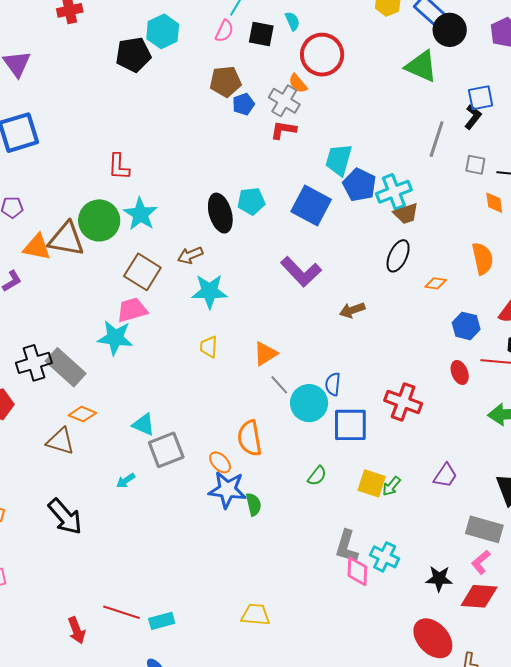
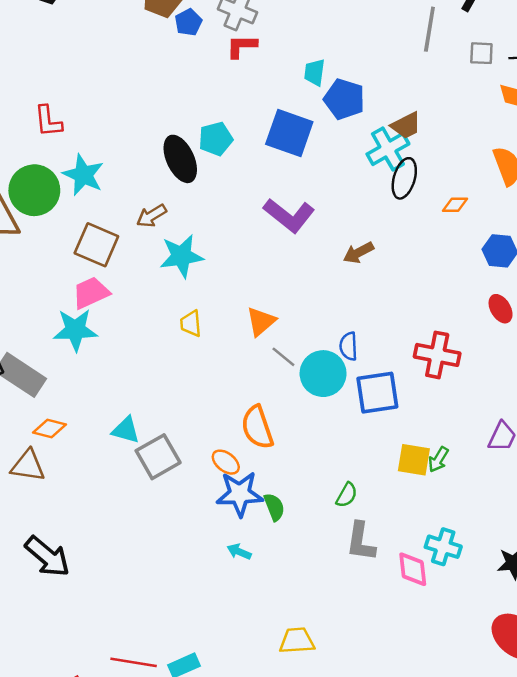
cyan trapezoid: (339, 160) -> (314, 72), size x0.7
cyan cross: (394, 192) -> (388, 149), moved
green semicircle: (317, 476) -> (347, 495), moved
cyan arrow: (126, 481) -> (239, 552), moved, turned 66
gray L-shape: (347, 547) -> (361, 542), moved

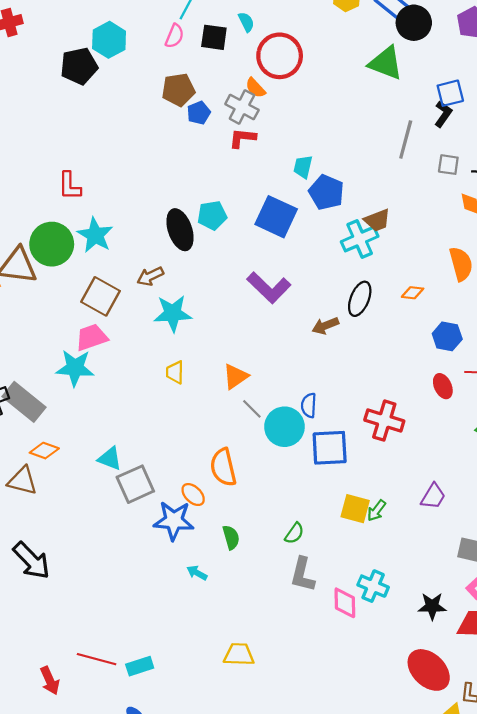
black ellipse: (404, 178) -> (360, 299), moved
blue star: (240, 494) -> (174, 521), moved

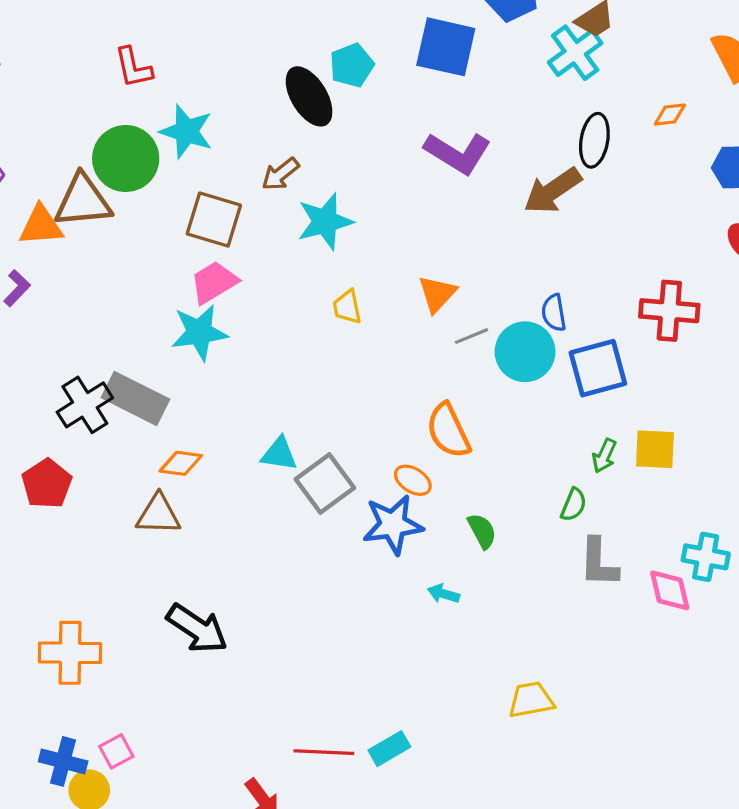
brown arrow: (325, 326) -> (553, 191), size x1.5
gray line: (252, 409) -> (472, 336), turned -55
green arrow: (376, 511) -> (604, 456), moved

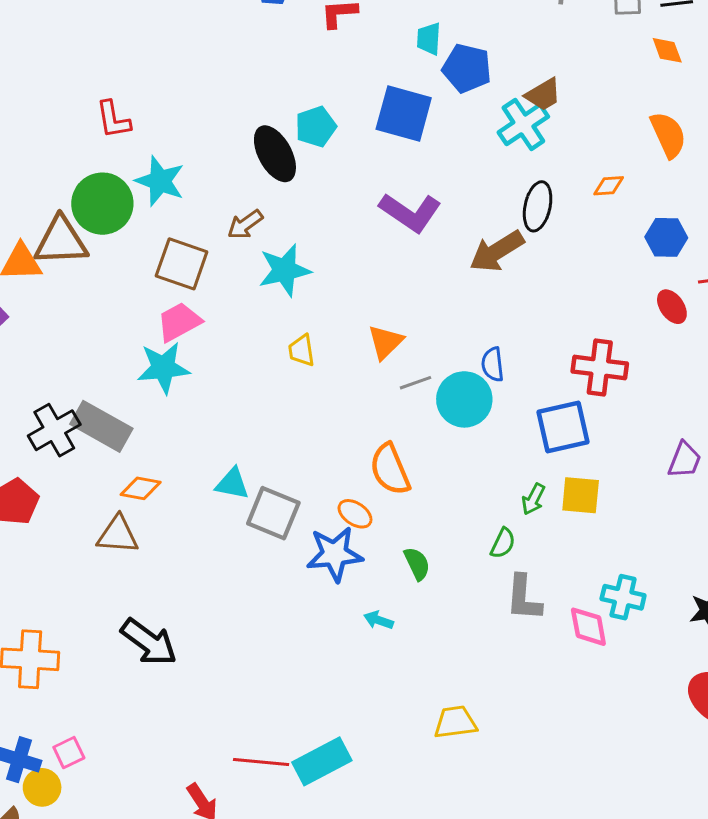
blue square: (598, 368) -> (563, 427), moved
gray square: (325, 483) -> (273, 513), turned -34
cyan rectangle: (389, 749) -> (322, 761), size x1.5

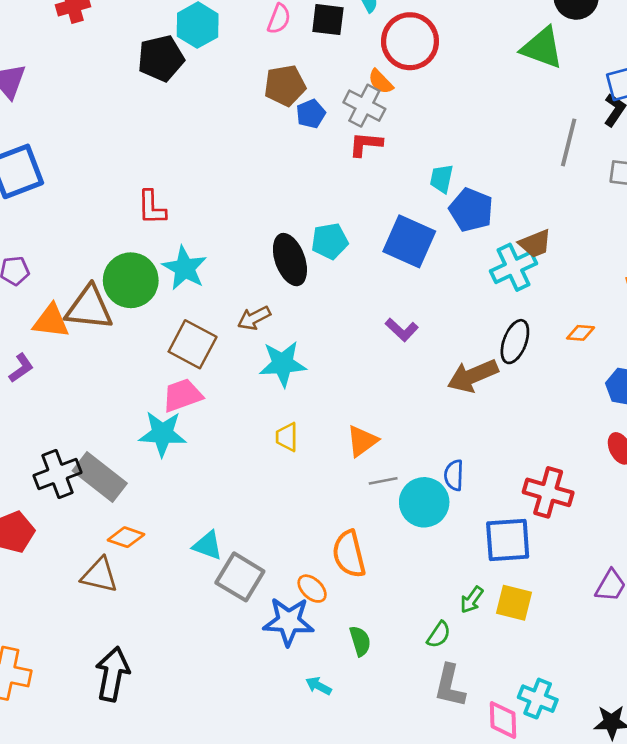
purple L-shape: (410, 212) -> (402, 330), size x0.6
black arrow: (149, 642) -> (112, 674), turned -124

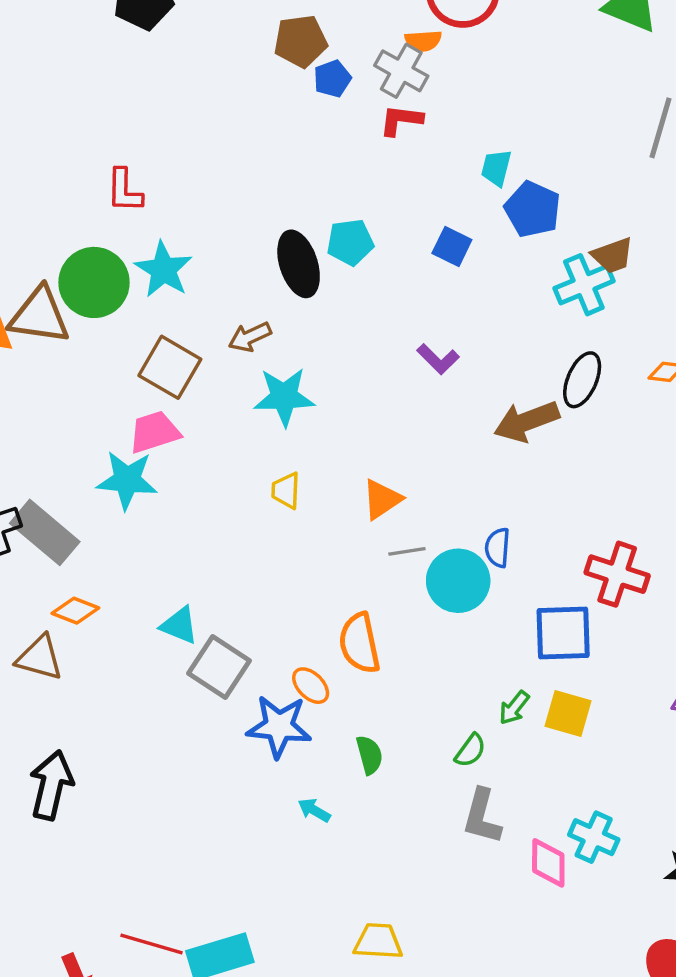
orange semicircle: (381, 82) -> (423, 41), turned -52
blue square: (409, 241) -> (452, 246), size x0.6

